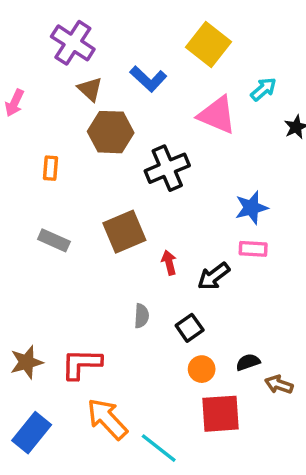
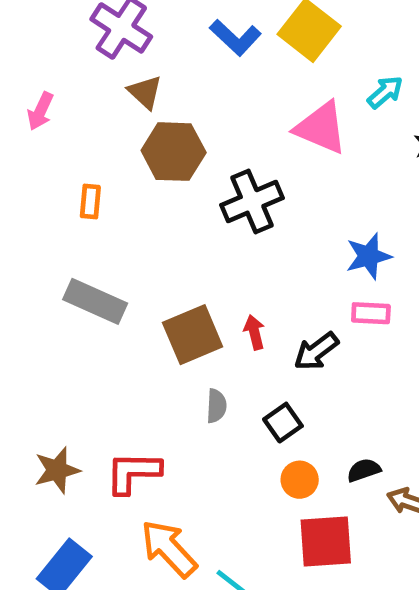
blue L-shape: (148, 79) -> (235, 37), moved
brown square: (124, 232) -> (193, 335), moved
gray rectangle: (54, 240) -> (95, 301), size x1.4

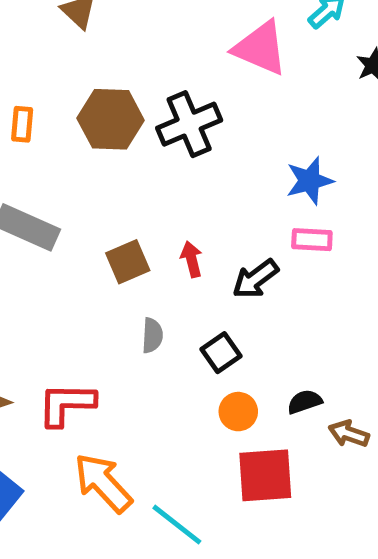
brown hexagon: (174, 152) -> (111, 119), moved
brown square: (193, 335) -> (128, 262), size x0.7

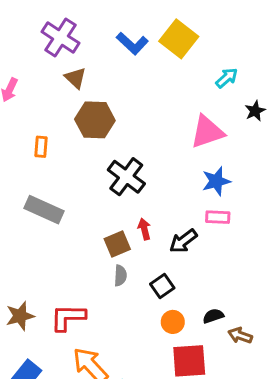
pink triangle: (260, 48) -> (207, 132), moved, turned -42
brown hexagon: (111, 119) -> (95, 120), moved
black cross: (189, 124) -> (126, 177), moved, turned -30
brown square: (128, 262) -> (117, 244), moved

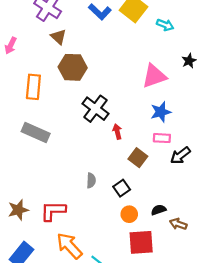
cyan arrow: (227, 78) -> (165, 25), moved, turned 63
orange rectangle: (41, 147) -> (33, 87), size x1.6
red arrow: (144, 229) -> (117, 132), moved
black arrow: (183, 241) -> (180, 155), moved
brown square: (117, 244) -> (138, 158), moved, turned -30

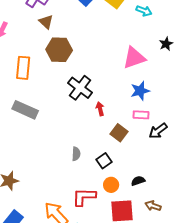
red L-shape: (53, 211) -> (84, 197), moved
brown arrow: (178, 224) -> (153, 206), moved

